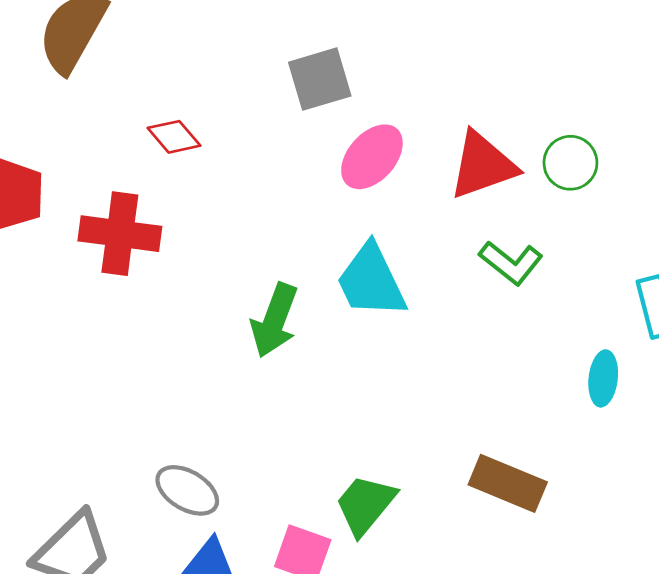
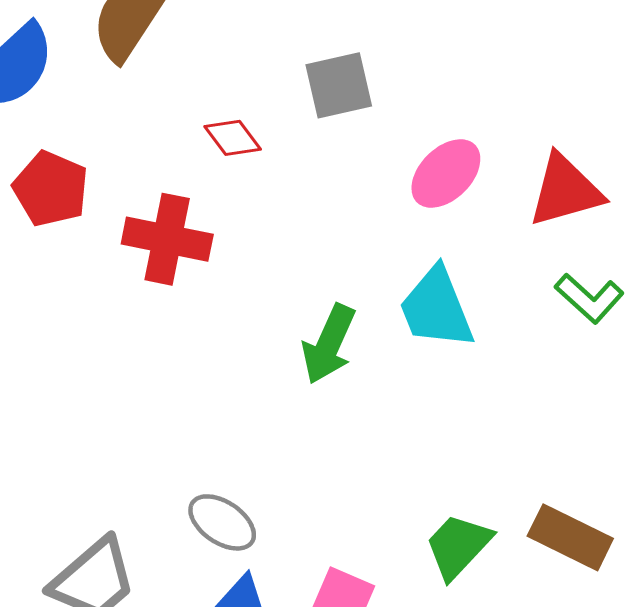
gray square: (320, 79) -> (339, 85), moved
green trapezoid: (365, 505) -> (458, 546), moved

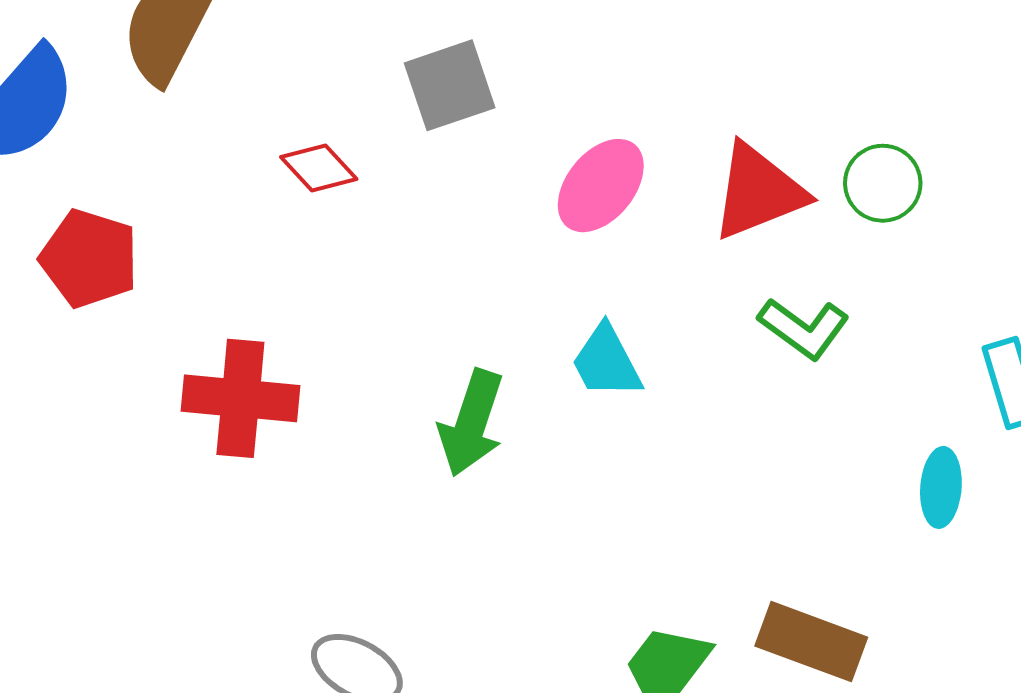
red cross: (167, 239) -> (240, 398), moved
cyan trapezoid: (436, 308) -> (606, 362), size x0.7

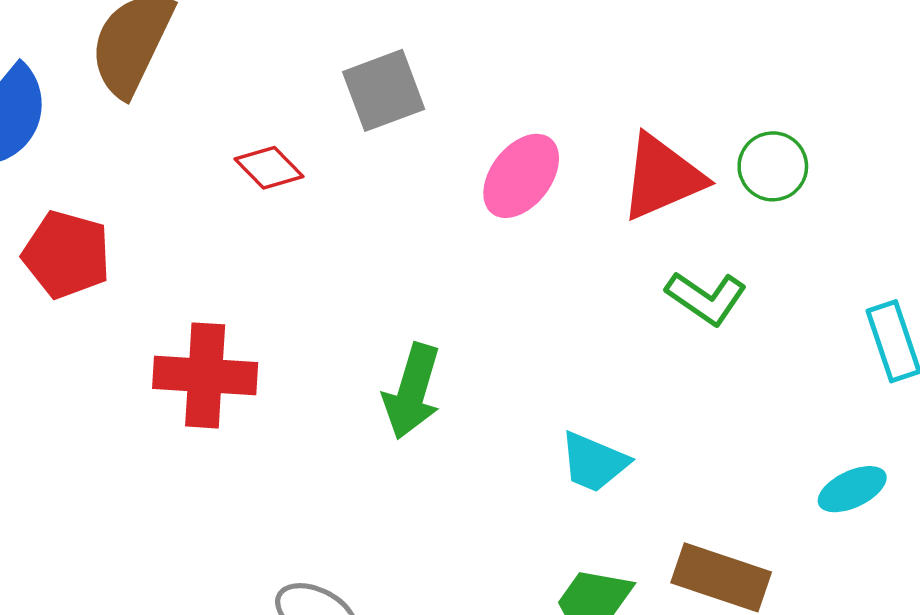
cyan trapezoid: (606, 362) -> (594, 462), moved, turned -38
cyan ellipse: (941, 487) -> (852, 489), moved, turned 62

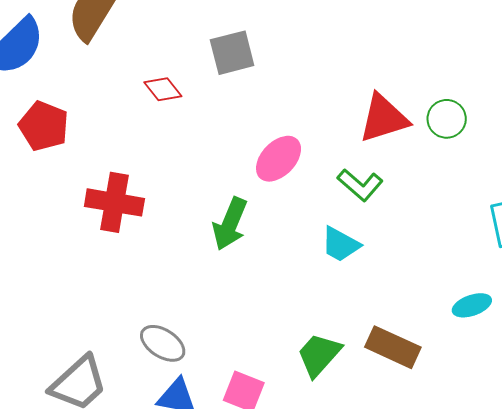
pink ellipse: (521, 176) -> (279, 159), moved
green L-shape: (706, 298) -> (360, 185), moved
cyan trapezoid: (594, 462) -> (340, 244), moved

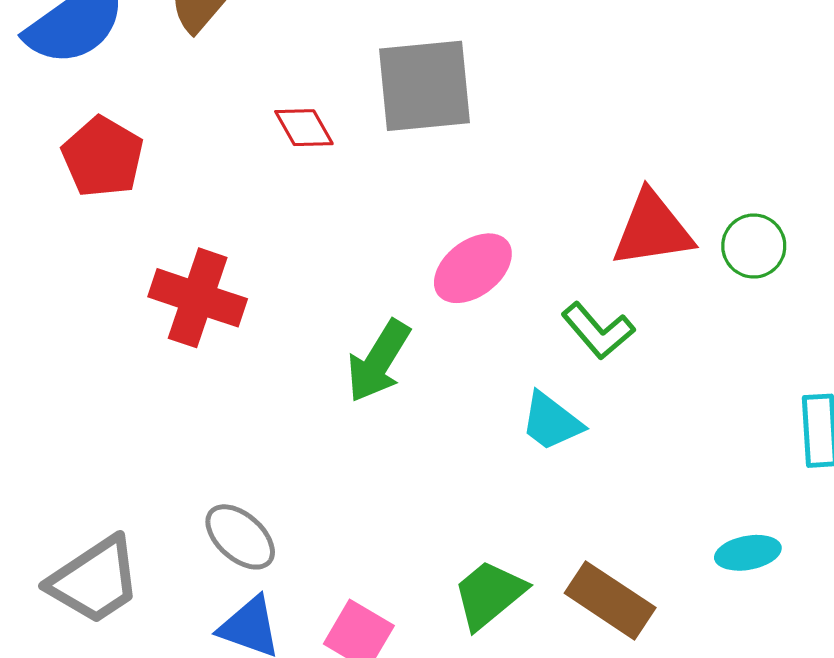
gray square: (232, 53) -> (425, 86), size x1.4

